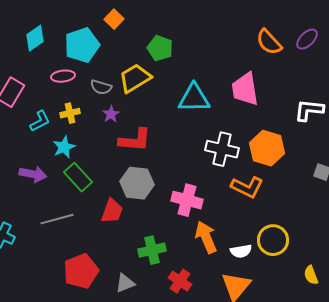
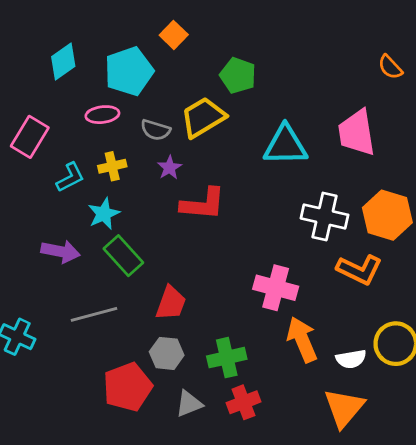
orange semicircle: (269, 42) -> (390, 67), size x0.7
gray hexagon: (137, 183) -> (167, 353), moved, size x0.7
red cross: (180, 281) -> (243, 402), moved, turned 35

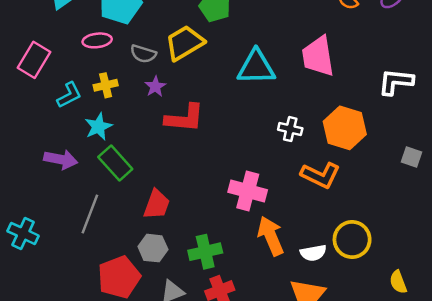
white cross: (325, 217) -> (290, 129), size x0.6
gray line: (94, 314) -> (90, 214), turned -54

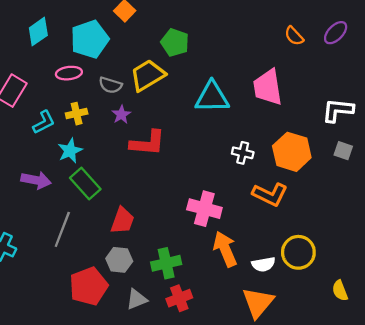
gray square: (412, 157) -> (343, 151), moved

